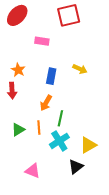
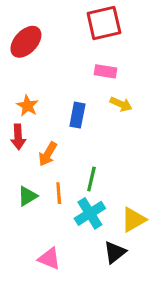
red ellipse: (17, 15) -> (26, 42), moved
pink rectangle: (42, 41) -> (105, 71), moved
orange arrow: (46, 103) -> (48, 154), moved

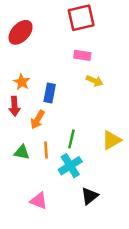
blue rectangle: (77, 115) -> (50, 93), moved
green triangle: (27, 196) -> (22, 152), turned 42
yellow triangle: (134, 220) -> (111, 140), moved

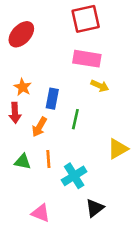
pink rectangle: (82, 55) -> (87, 59), size x1.5
green line: (71, 139) -> (75, 119), moved

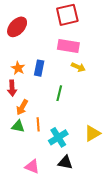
blue rectangle: (52, 99) -> (39, 68), moved
orange arrow: (39, 127) -> (22, 107), moved
yellow triangle: (118, 149) -> (92, 133), moved
black triangle: (95, 208) -> (65, 162), moved, turned 49

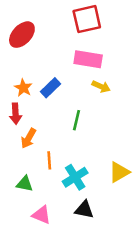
blue rectangle: (39, 68) -> (50, 88), turned 35
green triangle: (18, 126) -> (25, 184), moved

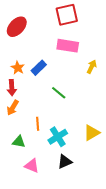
yellow arrow: (101, 86) -> (92, 67), moved, turned -88
green line: (76, 120) -> (59, 93), turned -63
orange arrow: (28, 138) -> (13, 108), moved
black triangle: (84, 210) -> (65, 162), turned -35

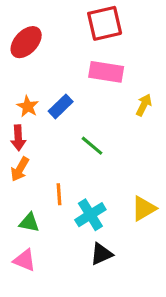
pink triangle: (32, 166) -> (25, 260), moved

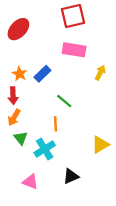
orange line: (59, 194) -> (56, 124), moved
cyan cross: (90, 215) -> (45, 149), moved
green triangle: (29, 223) -> (21, 138), moved, turned 40
pink triangle: (25, 260) -> (30, 182), moved

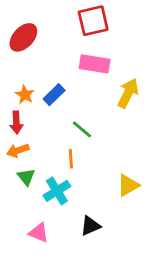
yellow arrow: (100, 73) -> (128, 93), size x1.5
orange arrow: (14, 117) -> (18, 150), turned 42

